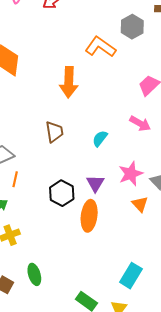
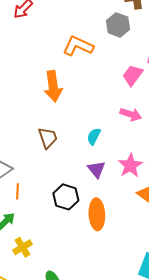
gray hexagon: (132, 27) -> (118, 25), moved
purple triangle: (95, 183) -> (97, 169), moved

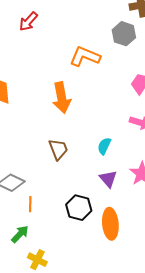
yellow cross: (22, 247) -> (37, 260), turned -30

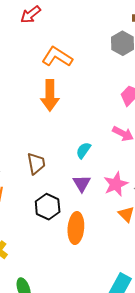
orange L-shape: (85, 56) -> (57, 57), moved
brown trapezoid: (58, 149) -> (36, 163), moved

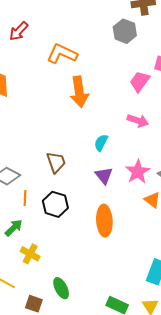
red arrow: (31, 14) -> (19, 31), moved
orange arrow: (50, 95) -> (79, 92), moved
black hexagon: (48, 207) -> (55, 204), moved

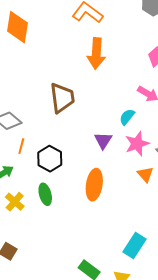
cyan semicircle: (101, 143) -> (127, 117), moved
brown trapezoid: (56, 162) -> (62, 98), moved, size x1.4
green ellipse: (61, 288) -> (45, 194), moved

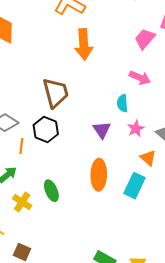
cyan semicircle: (127, 117) -> (122, 103), turned -36
pink star: (137, 144) -> (136, 129), size x0.7
black hexagon: (50, 159) -> (46, 130), moved
cyan rectangle: (134, 246) -> (135, 186), moved

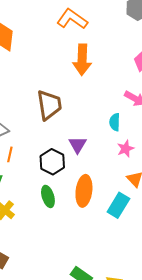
black hexagon: (46, 130) -> (52, 162), moved
purple triangle: (102, 130) -> (78, 145), moved
green ellipse: (51, 191) -> (48, 196), moved

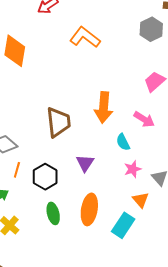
orange arrow: (82, 60) -> (104, 107), moved
cyan semicircle: (115, 122) -> (123, 142), turned -30
black hexagon: (52, 162) -> (45, 177), moved

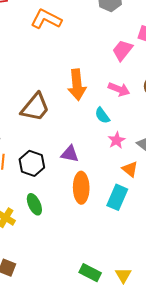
brown trapezoid: (58, 122) -> (35, 107), turned 56
purple triangle: (85, 163) -> (70, 154), moved, turned -42
green ellipse: (53, 213) -> (34, 204), moved

